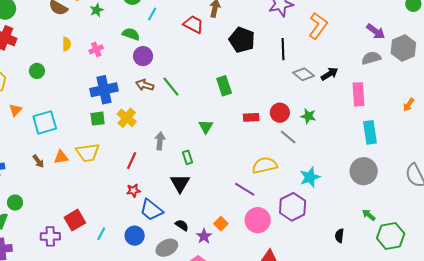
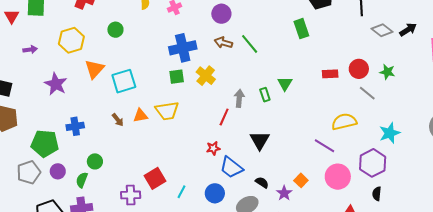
green rectangle: (224, 86) -> (301, 29), moved
orange triangle: (15, 110) -> (94, 69), size x1.5
green rectangle: (188, 157) -> (265, 95), moved
red line: (132, 161) -> (224, 117), moved
black semicircle: (339, 236) -> (377, 194), moved

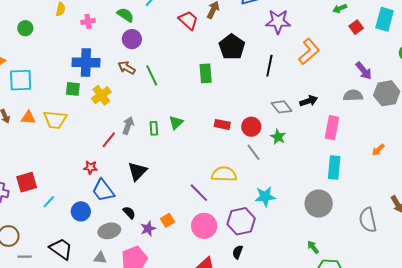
gray diamond: (382, 30) -> (281, 107), moved

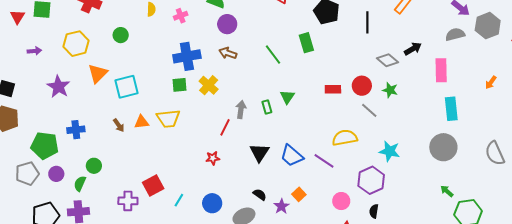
green line: (152, 75) -> (273, 55), moved
blue trapezoid: (103, 191) -> (292, 156), moved
cyan star: (265, 197) -> (390, 151), turned 30
pink circle: (204, 226) -> (341, 201), moved, size x0.7

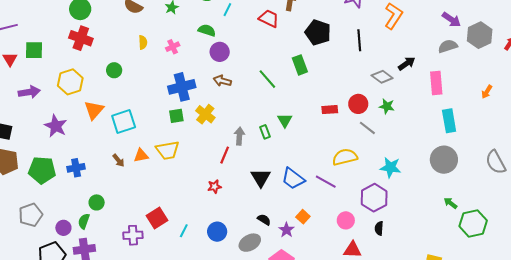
purple arrow: (34, 51) -> (29, 92), size x1.5
green pentagon: (45, 145) -> (42, 170), moved
purple circle: (56, 174) -> (63, 228), moved

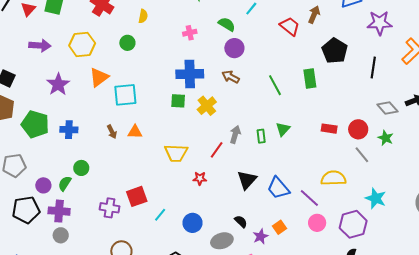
yellow semicircle: (143, 42) -> (143, 16), moved
yellow trapezoid: (168, 150) -> (176, 153), moved
pink circle: (346, 220) -> (317, 223), moved

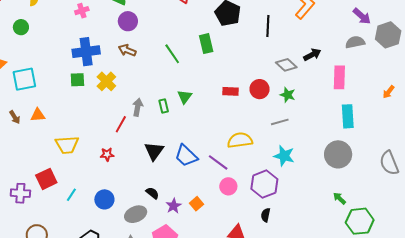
yellow trapezoid: (176, 153) -> (67, 145), moved
gray line: (362, 155) -> (280, 122), moved, turned -60
orange square: (279, 227) -> (196, 204), moved

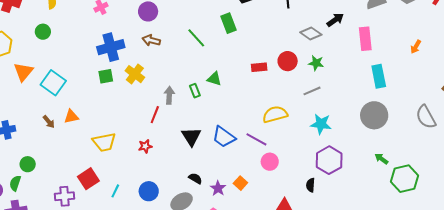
cyan square: (24, 79) -> (53, 83), turned -35
green triangle: (185, 97) -> (214, 79), turned -42
purple hexagon: (264, 184) -> (329, 160), moved

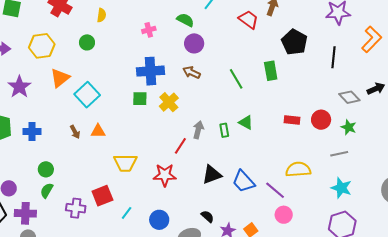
black triangle: (191, 137) -> (212, 175), turned 30
red star: (145, 146) -> (165, 175), size x1.6
green semicircle: (15, 183) -> (47, 190), moved

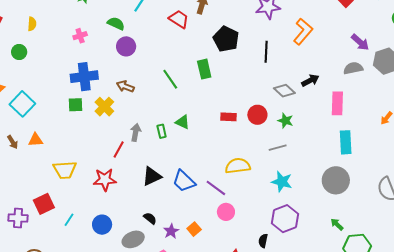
brown arrow: (191, 72) -> (125, 86), moved

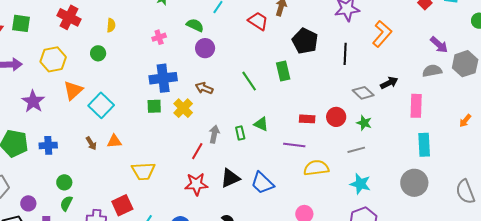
red star: (105, 180) -> (196, 184), moved
purple line: (216, 188) -> (294, 145), moved, turned -30

